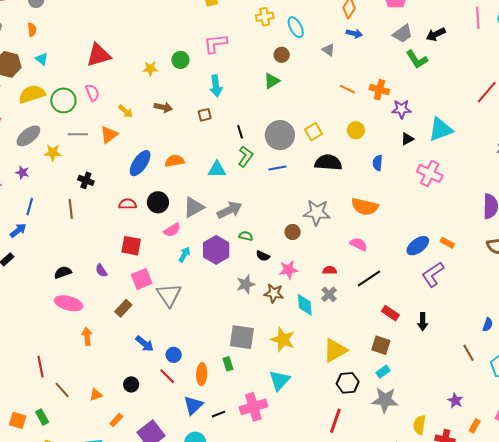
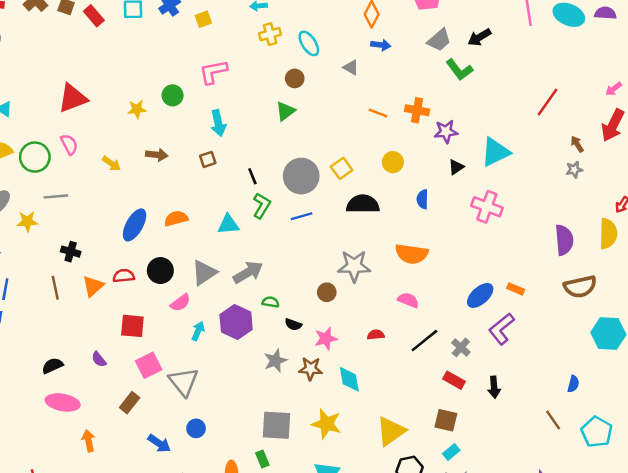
orange triangle: (109, 135) -> (93, 286), moved
gray cross: (329, 294) -> (461, 347), moved
blue circle: (174, 355) -> (196, 428), moved

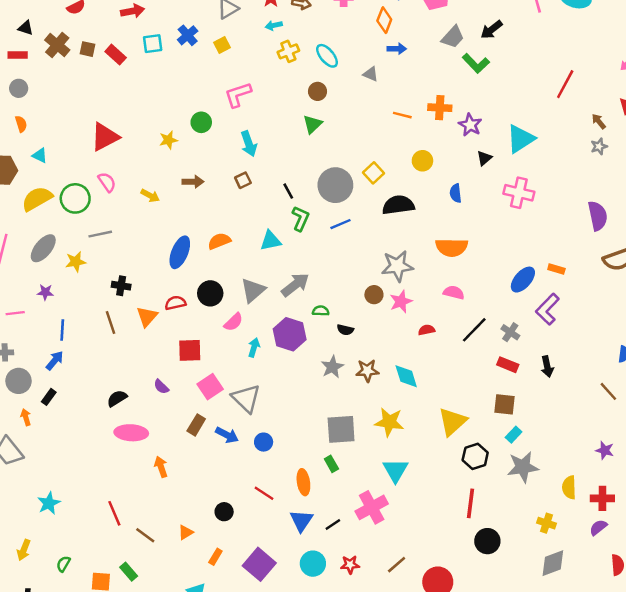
purple star: (446, 132) -> (470, 125), turned -30
pink star: (326, 339) -> (401, 301), moved
blue arrow: (159, 443) -> (227, 435), moved

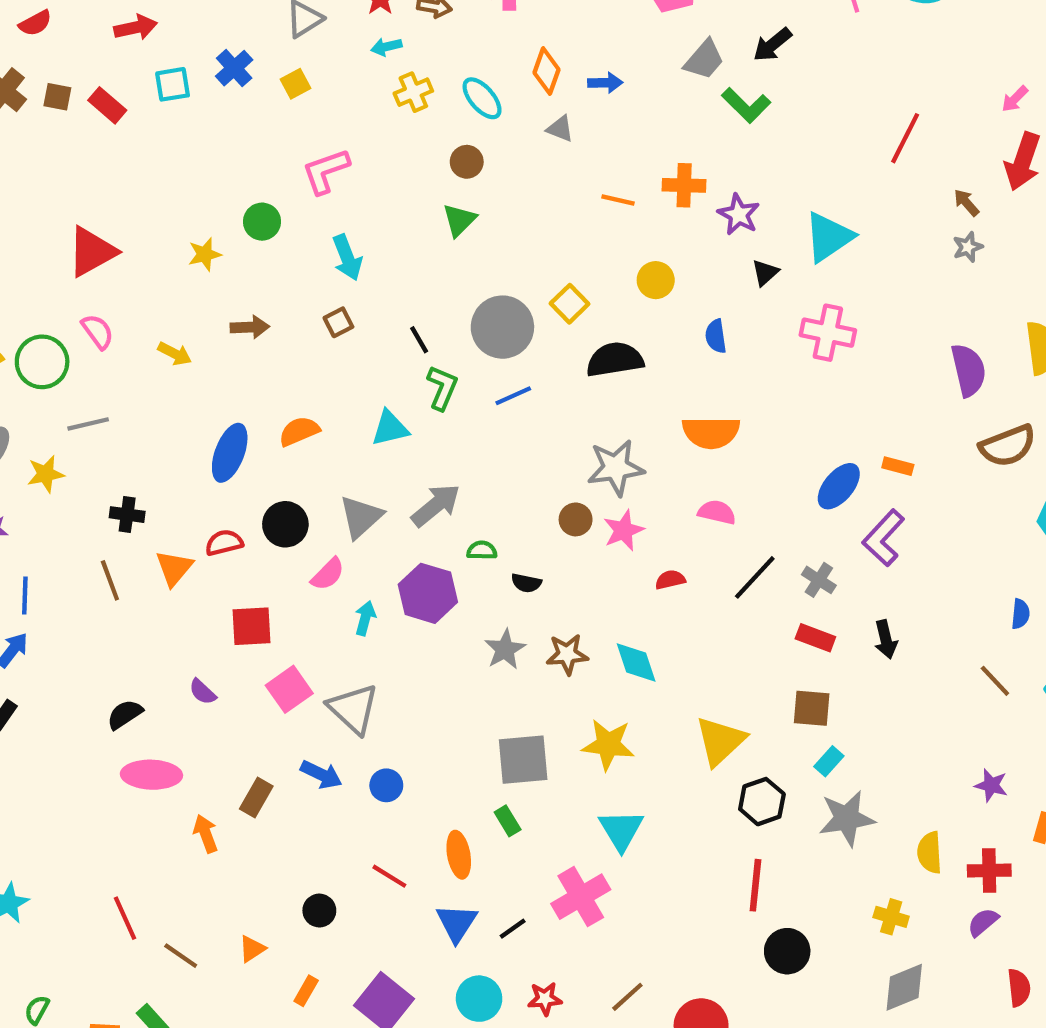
orange diamond: (384, 20) -> (547, 71), moved
brown rectangle: (196, 425) -> (256, 798), moved

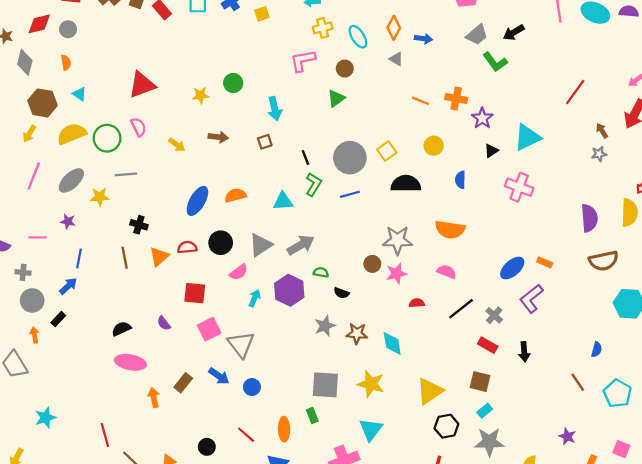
pink L-shape: (326, 171) -> (303, 61), moved

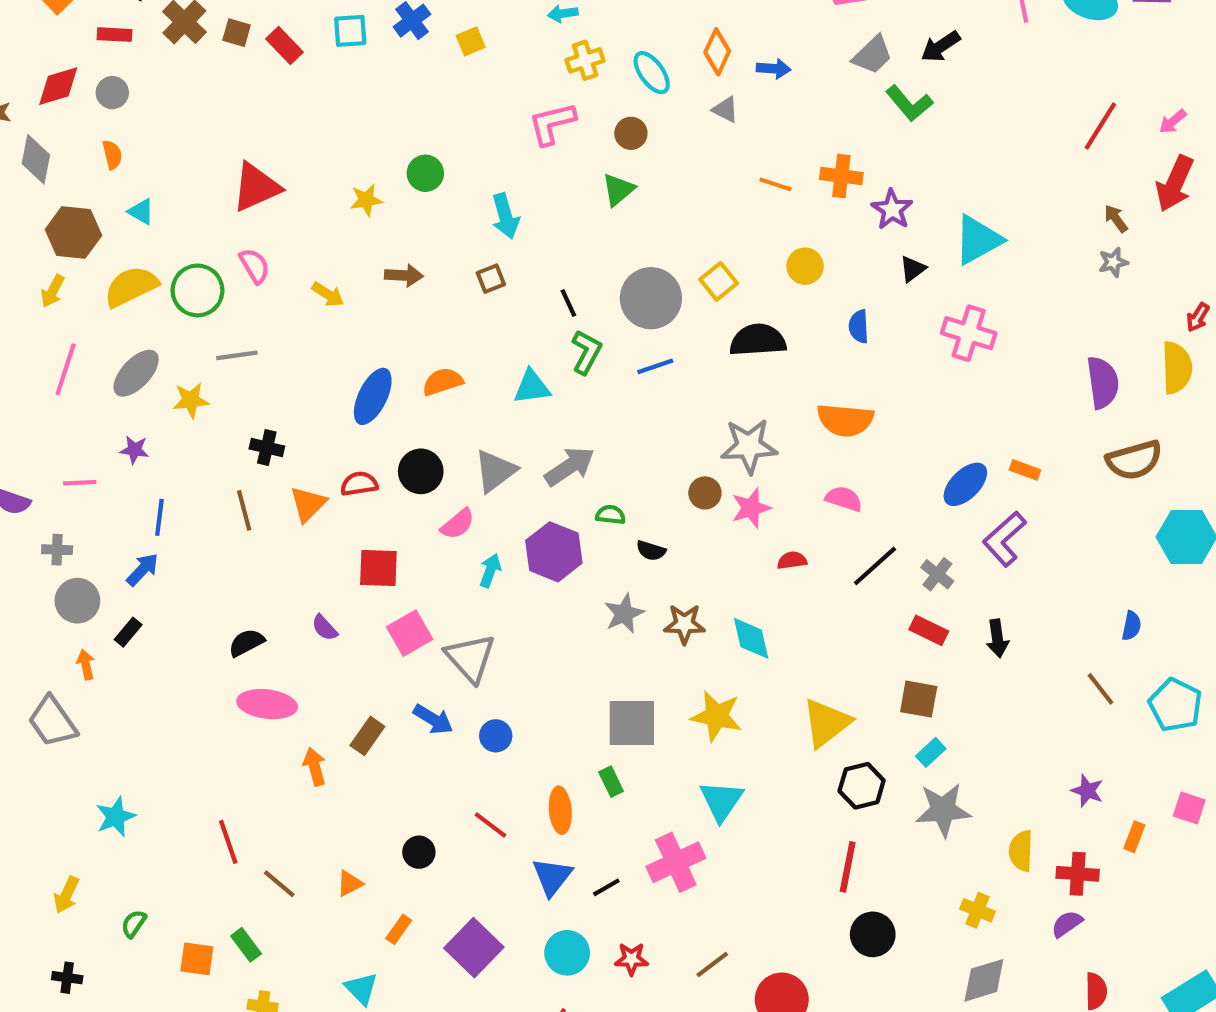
red line: (575, 92) -> (1100, 126), moved

